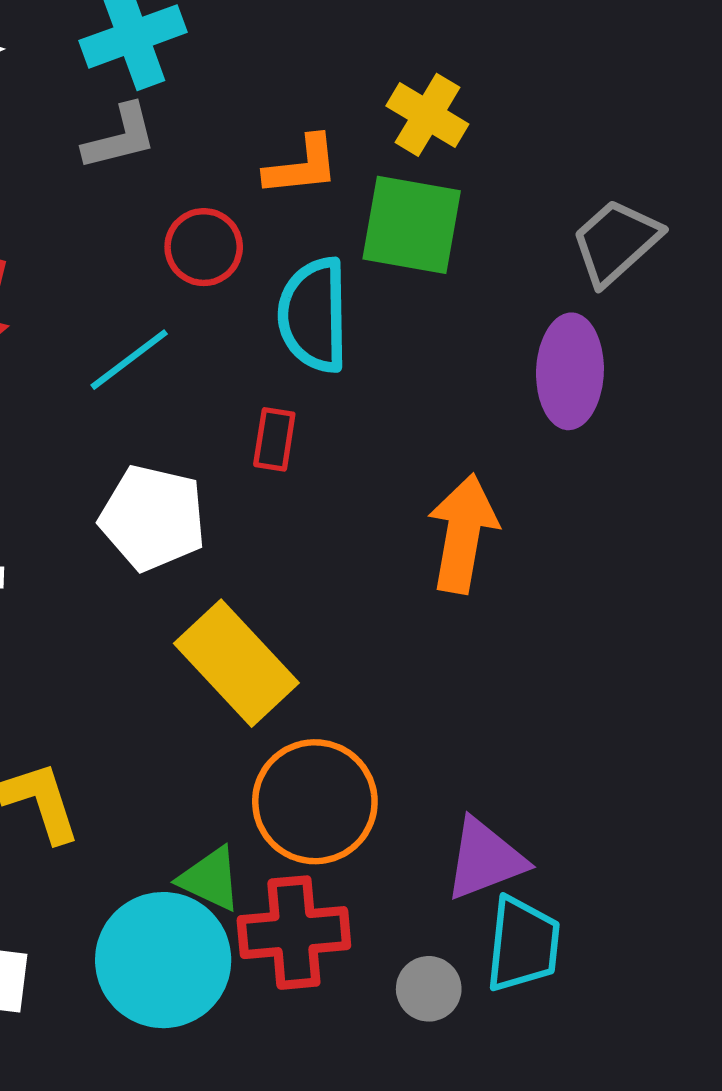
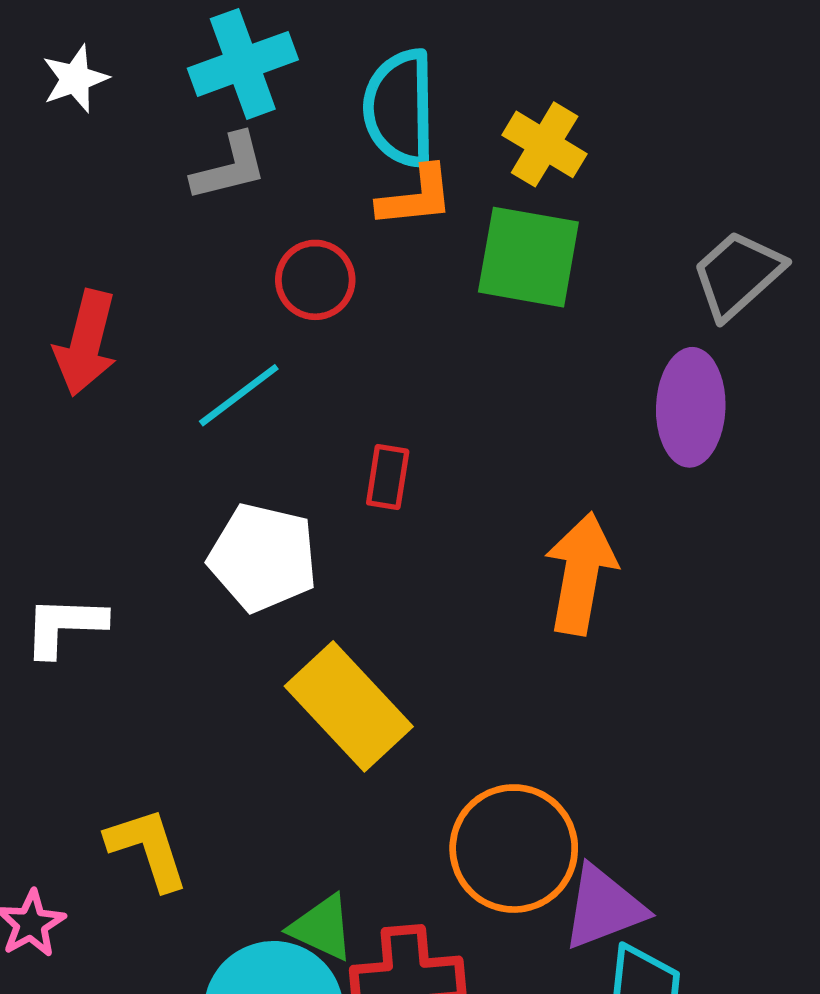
cyan semicircle: (314, 315) -> (400, 108), moved
orange circle: (315, 802) -> (514, 849), moved

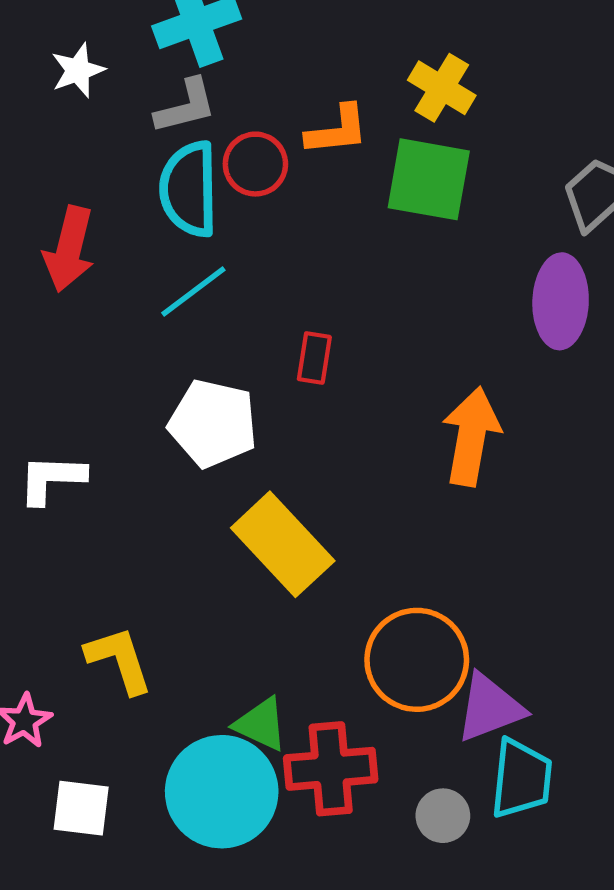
white star: (75, 79) -> (78, 70), moved
cyan semicircle: (400, 108) -> (189, 189), moved
red circle: (315, 280) -> (255, 164), moved

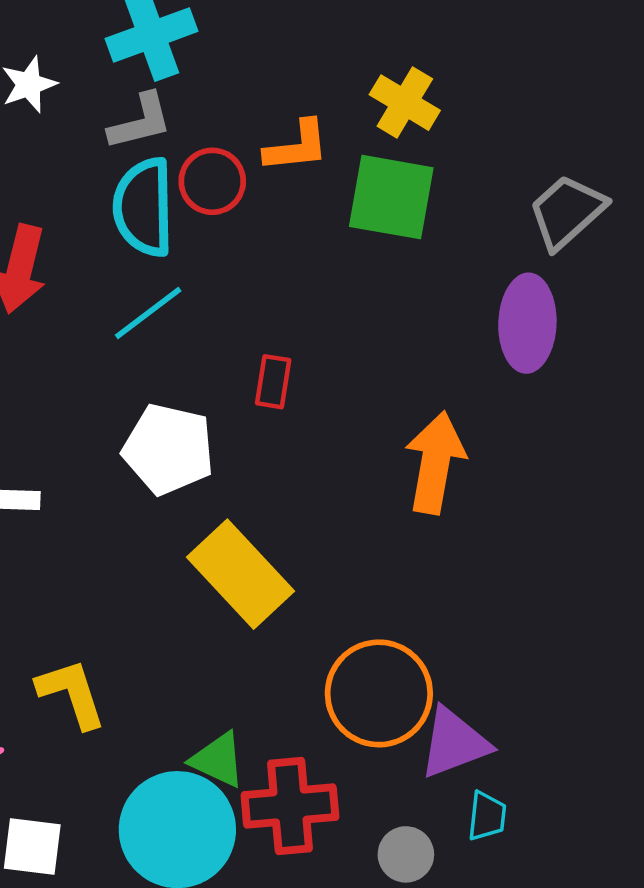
cyan trapezoid: (521, 779) -> (487, 816), size x0.6

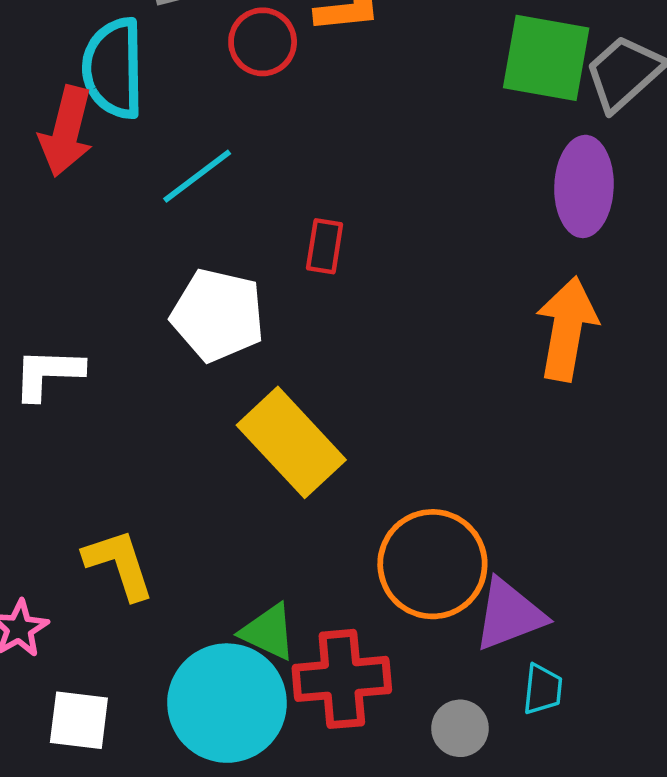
green square: (391, 197) -> (546, 58), moved
cyan semicircle: (144, 207) -> (113, 68), moved
orange arrow: (435, 463) -> (567, 329), moved

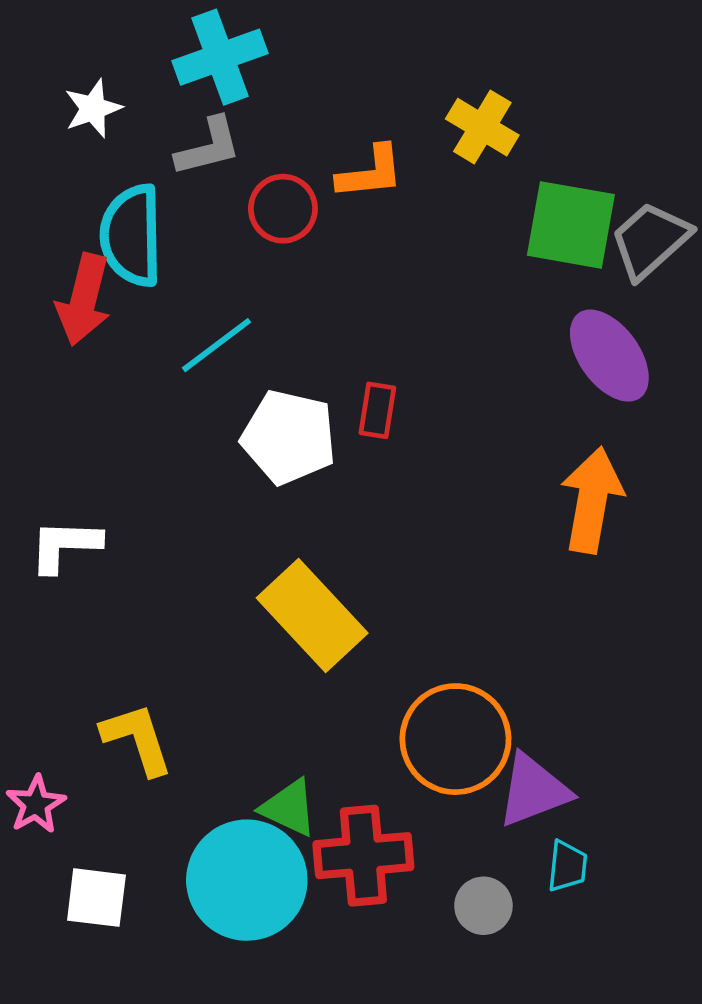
purple ellipse: (584, 186) -> (609, 356), turned -38
red rectangle: (325, 246) -> (377, 410), moved
white pentagon: (218, 315) -> (289, 437), moved

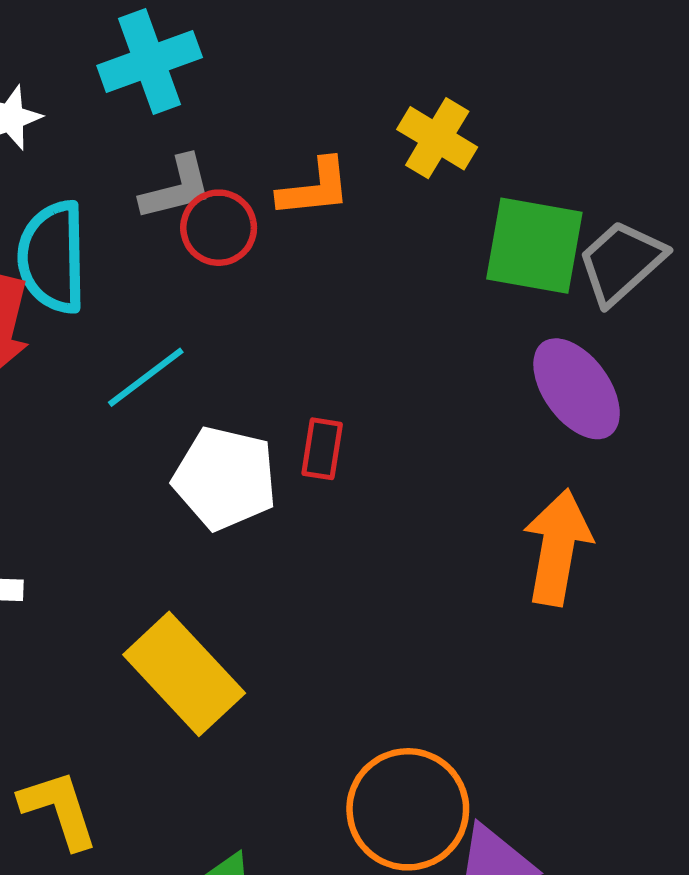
gray L-shape: (208, 147) -> (176, 188), moved
yellow rectangle: (312, 615) -> (184, 674), moved

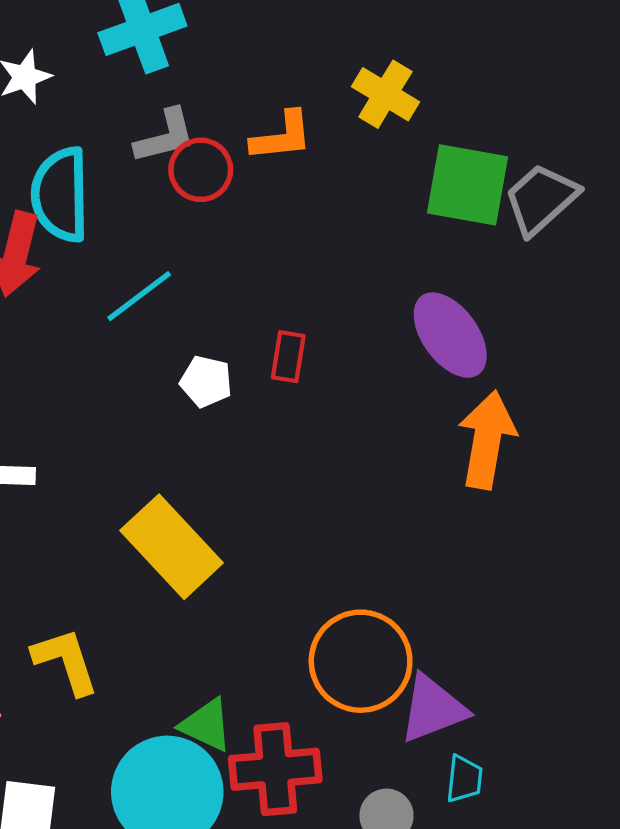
purple ellipse: (577, 389) -> (450, 335), moved
white pentagon: (225, 478) -> (206, 381), size x0.6

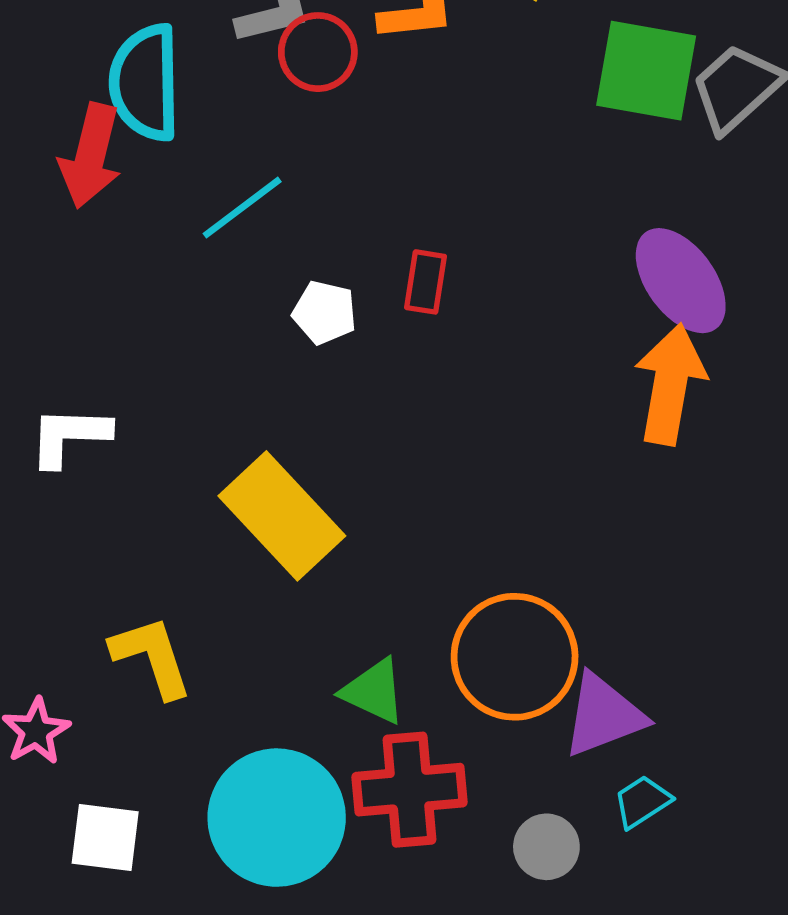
purple ellipse: (450, 335) -> (681, 281), moved
green triangle: (206, 725) -> (374, 691), moved
cyan trapezoid: (464, 779) -> (642, 802), turned -129

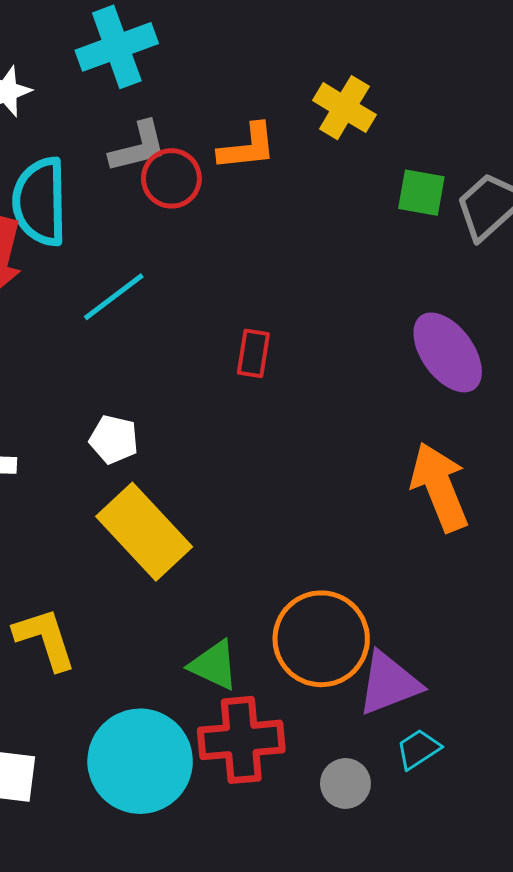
green square: (646, 71) -> (421, 193), size x0.6
white pentagon: (324, 313) -> (114, 439), moved
orange arrow: (670, 384) -> (440, 487), moved, turned -32

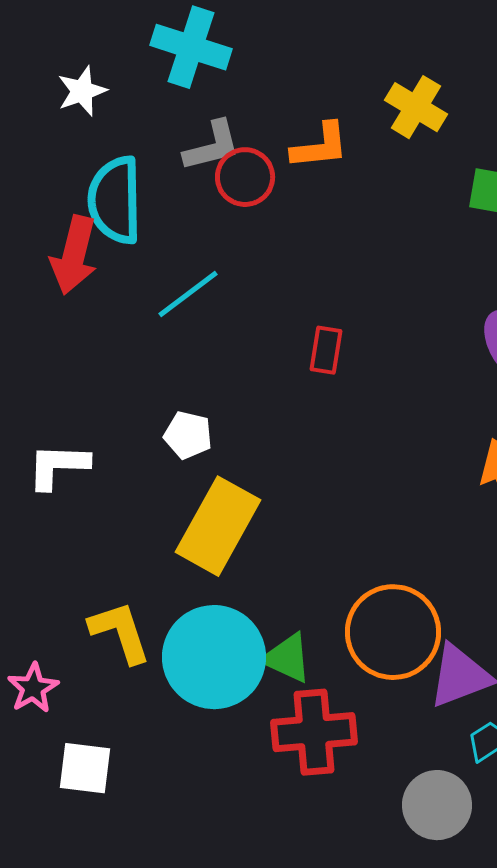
cyan cross: (117, 47) -> (191, 47), turned 38
yellow rectangle: (144, 532) -> (218, 526), turned 72
cyan circle: (140, 761) -> (214, 657), moved
gray circle: (345, 783) -> (437, 805), moved, size x1.4

